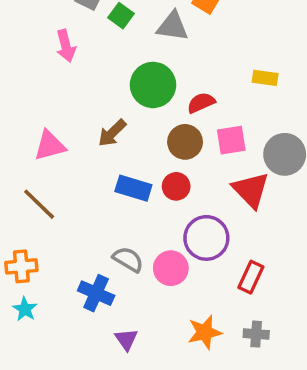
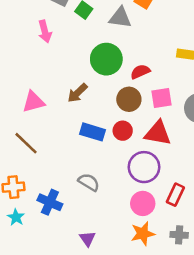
red triangle: (251, 190) -> (158, 133), moved, turned -36
pink circle: (171, 268) -> (143, 203), moved
blue cross: (96, 293) -> (50, 202), moved

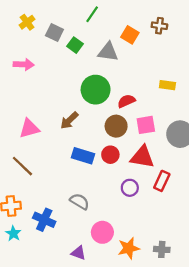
pink arrow: (45, 31) -> (24, 64), moved, turned -72
purple circle: (144, 167) -> (130, 188), size x0.6
red rectangle: (175, 195) -> (162, 181), moved
pink circle: (143, 203) -> (102, 232), moved
purple triangle: (87, 239) -> (78, 253), turned -35

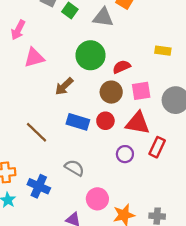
pink arrow: (24, 64) -> (18, 30), turned 114
pink triangle: (29, 128) -> (34, 58), moved
brown line: (22, 166) -> (37, 132), moved

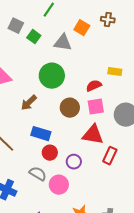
red semicircle: (122, 67) -> (94, 86), moved
red circle: (105, 121) -> (50, 153), moved
purple circle: (125, 154) -> (74, 162), moved
pink circle: (97, 199) -> (59, 185), moved

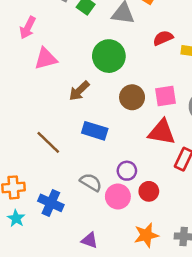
red semicircle: (94, 86) -> (163, 38), moved
red circle: (50, 153) -> (149, 191), moved
purple circle: (74, 162) -> (127, 171), moved

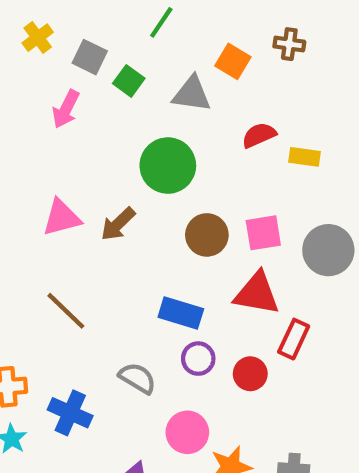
pink arrow: (28, 28) -> (66, 109), moved
pink triangle: (46, 59) -> (62, 218), moved
blue rectangle: (95, 131) -> (181, 313), moved
red circle: (149, 191) -> (250, 374), moved
pink circle: (118, 196) -> (187, 432), moved

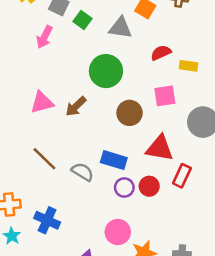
pink square: (263, 233) -> (165, 96), moved
red circle: (250, 374) -> (149, 186), moved
gray semicircle: (137, 378) -> (82, 172), moved

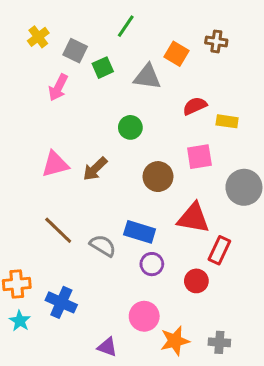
green square: (82, 20) -> (103, 68), turned 30
green circle: (106, 71) -> (130, 127), size x0.6
red circle: (149, 186) -> (196, 281), moved

